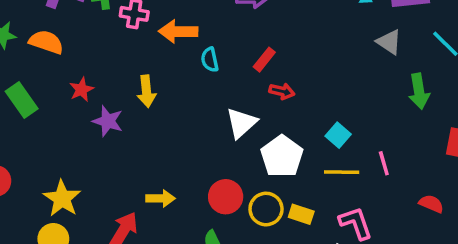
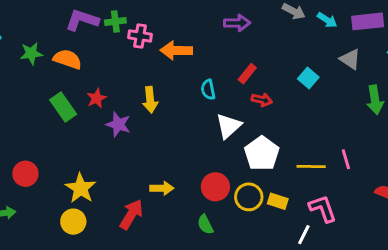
cyan semicircle: (210, 60) -> (208, 90), moved
green rectangle: (22, 100) -> (63, 107), moved
cyan square: (338, 135) -> (308, 78), moved

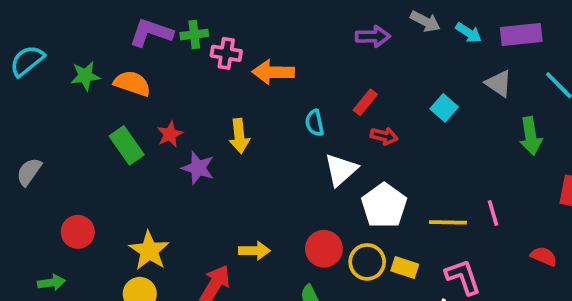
purple arrow: (237, 23) -> (373, 36), moved

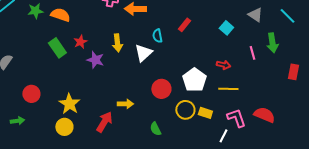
red arrow: (384, 136) -> (223, 65), moved
white triangle: (341, 170) -> (143, 53), moved
pink line: (493, 213) -> (252, 53), moved
red circle: (324, 249) -> (161, 89), moved
red semicircle: (544, 256) -> (264, 115), moved, size x1.5

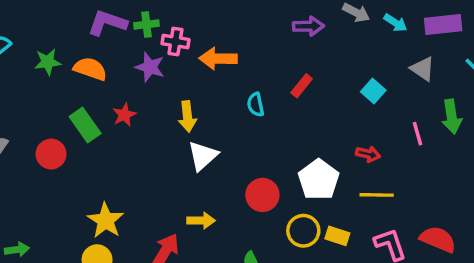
white triangle: (143, 53) -> (203, 156), moved
purple star: (95, 60) -> (150, 67), moved
red circle: (31, 94) -> (51, 154), moved

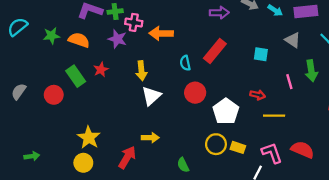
red rectangle: (302, 86) -> (215, 51), size x1.6
cyan square: (373, 91) -> (261, 54), turned -32
red circle: (262, 195) -> (195, 93), moved
yellow line: (377, 195) -> (274, 116), moved

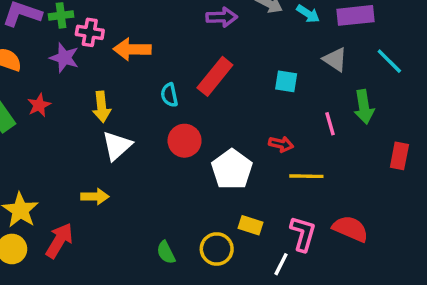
yellow arrow: (150, 138) -> (95, 197), moved
yellow circle: (216, 144) -> (217, 249), moved
pink L-shape: (272, 153) -> (303, 234), turned 35
red arrow: (127, 157) -> (59, 241), moved

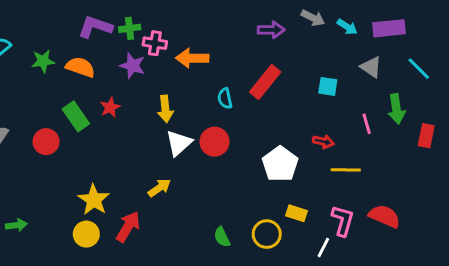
red circle: (185, 141) -> (215, 142), moved
red rectangle: (399, 156) -> (426, 136), moved
yellow arrow: (95, 197) -> (159, 188), turned -35

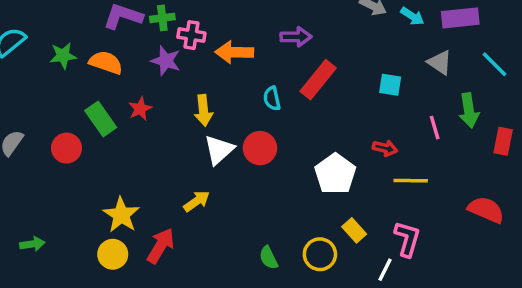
purple arrow: (271, 30) -> (296, 37), moved
yellow rectangle: (297, 213) -> (354, 230), turned 30
red semicircle: (384, 216) -> (486, 210), moved

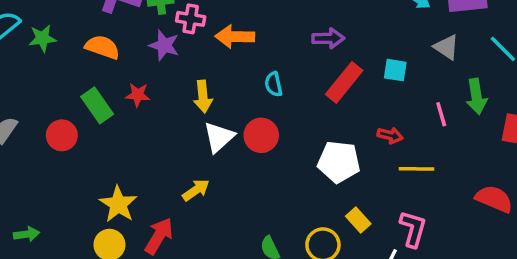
purple arrow: (296, 37) -> (328, 38), moved
green star: (63, 56) -> (42, 38), moved
red rectangle: (318, 80) -> (344, 82), moved
red star: (140, 109) -> (138, 95), turned 30
white pentagon: (335, 174) -> (339, 162), turned -30

